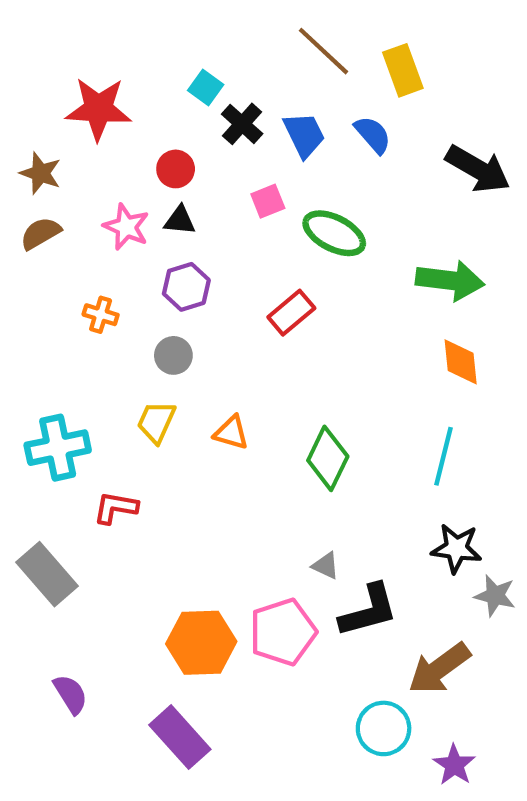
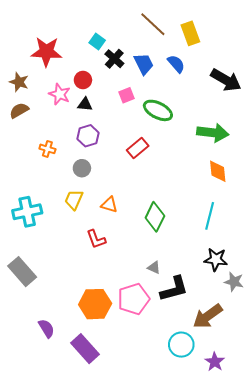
pink star: (126, 227) -> (60, 94), moved
red L-shape: (116, 508) -> (96, 239), moved, turned -120
purple semicircle: (71, 694) -> (46, 328), moved

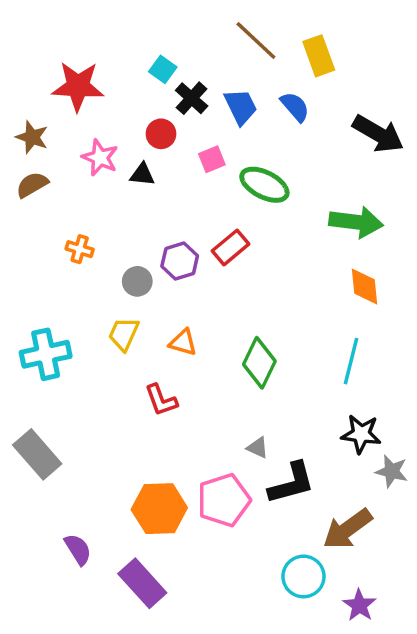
red circle: (83, 80) -> (161, 134), moved
purple hexagon: (88, 136) -> (180, 261), moved

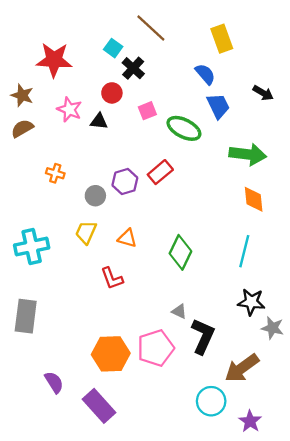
brown line: (256, 41) -> (151, 28), moved
blue trapezoid: (241, 107) -> (218, 106), moved
black arrow: (378, 134) -> (263, 93), size x0.6
gray rectangle: (37, 454) -> (26, 316), turned 48
black L-shape: (292, 483) -> (203, 336), turned -51

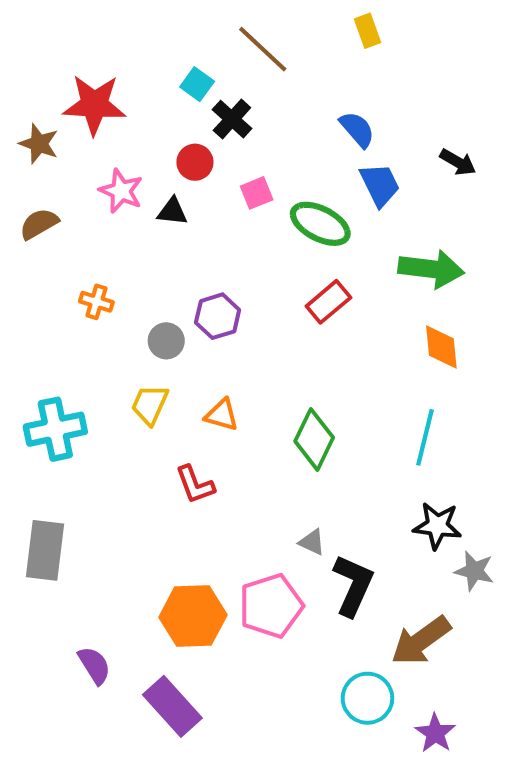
yellow rectangle: (222, 39) -> (367, 31), moved, size x0.7
brown star: (22, 95) -> (39, 144), moved
red rectangle: (160, 172) -> (328, 302), moved

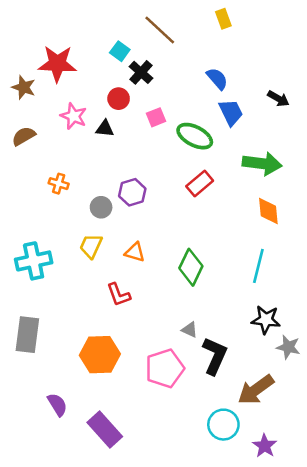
orange hexagon: (193, 616) -> (100, 355), moved

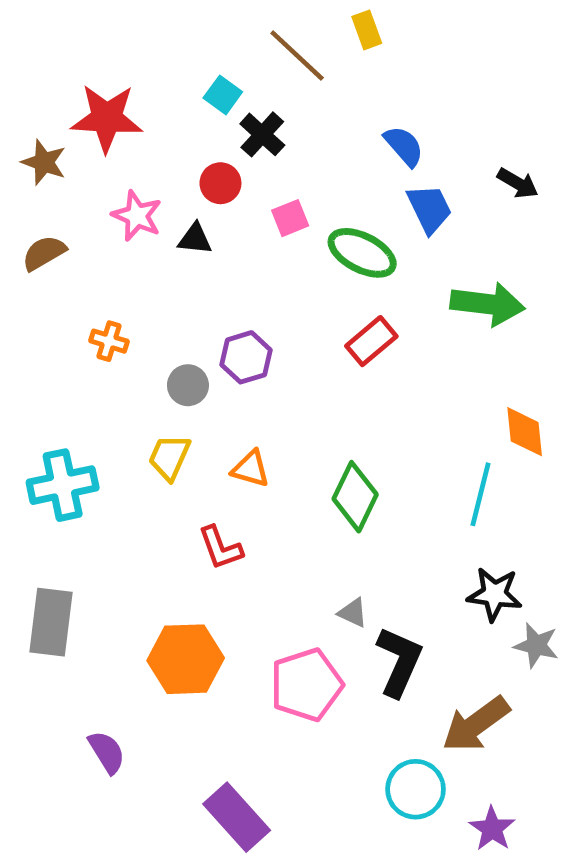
yellow rectangle: (223, 19) -> (367, 30), moved
orange diamond: (268, 211) -> (525, 432), moved
purple rectangle: (105, 430) -> (237, 817), moved

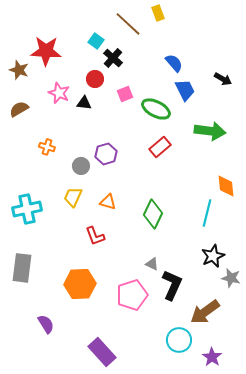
black star: (494, 594) -> (213, 256), turned -30

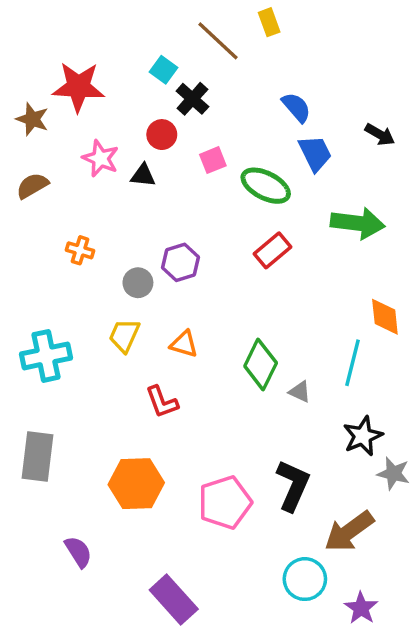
gray triangle: (152, 264) -> (300, 392), moved

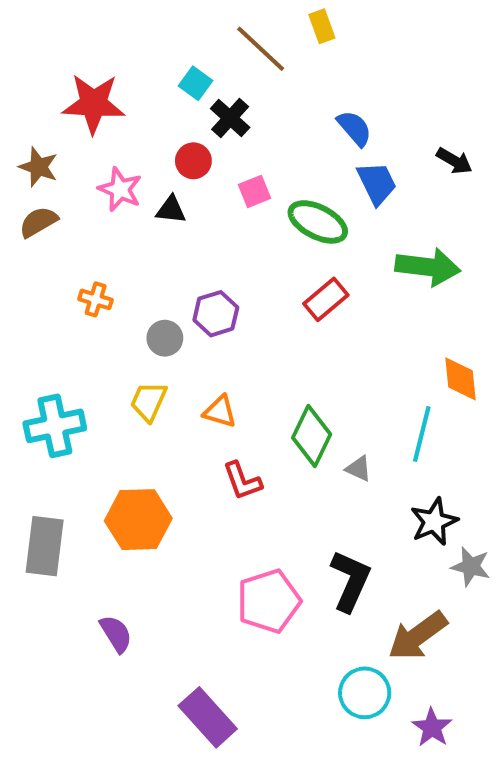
brown star: (32, 119) -> (38, 167), moved
red L-shape: (162, 402) -> (242, 481), moved
orange hexagon: (136, 484) -> (138, 520), moved
purple semicircle: (78, 552) -> (116, 634), moved

